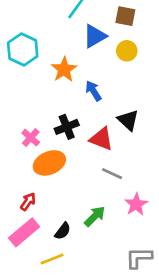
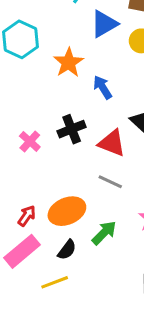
orange ellipse: (49, 163) -> (67, 211), moved
gray line: (112, 174) -> (110, 182), moved

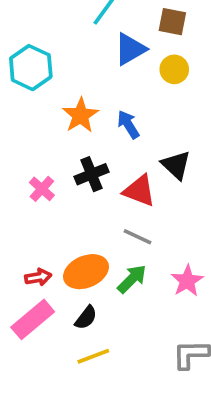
orange star: (69, 63) -> (80, 115), moved
red arrow: (27, 216) -> (38, 277), turned 45
green arrow: (104, 233) -> (132, 279), moved
yellow line: (55, 282) -> (93, 356), moved

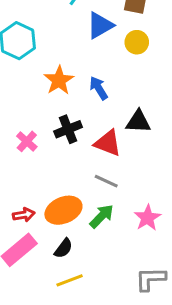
black triangle: (176, 165) -> (138, 122), turned -40

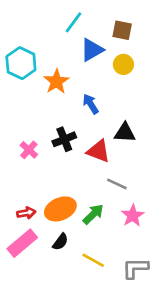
orange star: (59, 80) -> (56, 81), moved
gray line: (106, 181) -> (117, 184), moved
yellow line: (70, 280) -> (93, 260), moved, turned 50

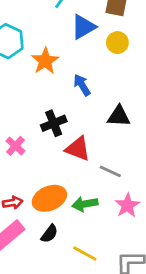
pink cross: (29, 150) -> (15, 146), moved
red triangle: (98, 151) -> (78, 149), moved
green arrow: (93, 214) -> (85, 204), turned -145

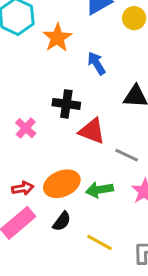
black cross: (54, 123) -> (66, 104), turned 30

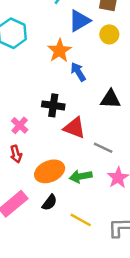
orange star: (57, 38) -> (60, 51), moved
red arrow: (23, 188) -> (16, 154), moved, turned 84

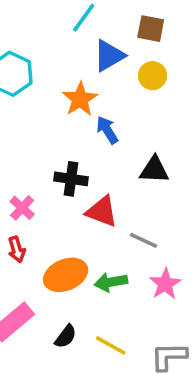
black semicircle: (50, 203) -> (66, 336), moved

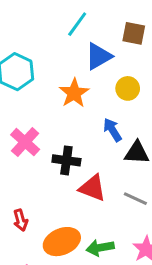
yellow circle: (152, 76) -> (128, 88), moved
blue arrow: (107, 130) -> (112, 130), moved
pink cross: (22, 208) -> (25, 142), moved, size x1.4
gray line: (143, 240) -> (135, 199), moved

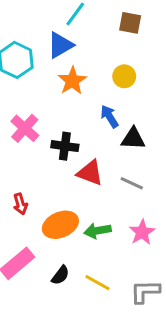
blue triangle: (99, 56) -> (60, 45), moved

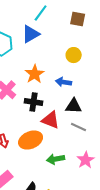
orange star: (72, 81) -> (35, 74), moved
blue arrow: (109, 116) -> (64, 82), turned -49
black triangle: (133, 139) -> (74, 106), moved
orange ellipse: (60, 225) -> (31, 140), moved

